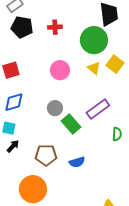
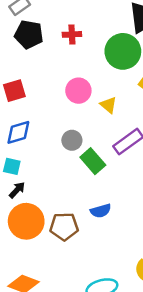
yellow triangle: (94, 68) -> (108, 105), moved
brown pentagon: (46, 155) -> (64, 226), moved
orange circle: (33, 189) -> (26, 221), moved

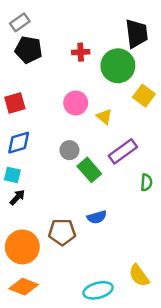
red cross: (72, 34) -> (81, 52), moved
orange circle: (26, 221) -> (22, 247), moved

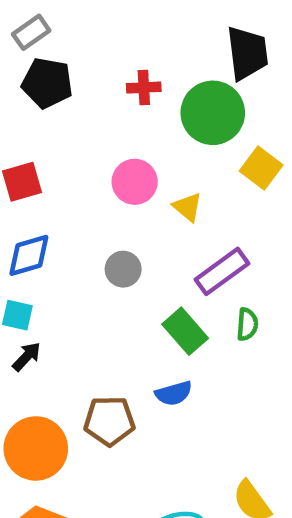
green rectangle: (89, 170) -> (185, 331), moved
green semicircle: (146, 182) -> (247, 324), moved

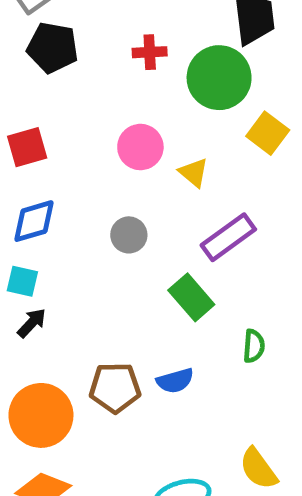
green semicircle: (247, 324) -> (254, 346), moved
blue semicircle: (174, 393) -> (175, 381), moved

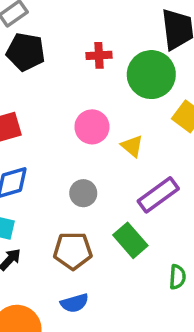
blue semicircle: (175, 381) -> (75, 303), moved
brown pentagon: (115, 388) -> (73, 251), moved

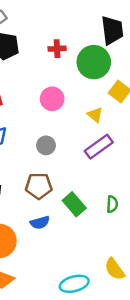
yellow triangle: (132, 146) -> (95, 115), moved
green rectangle: (130, 240) -> (74, 204), moved

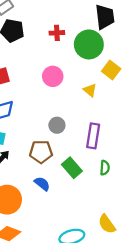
gray circle: (46, 145) -> (57, 125), moved
purple rectangle: (99, 147) -> (93, 136), moved, turned -45
blue semicircle: (40, 223) -> (42, 184), turned -126

